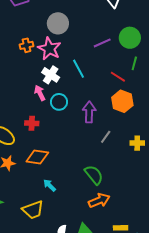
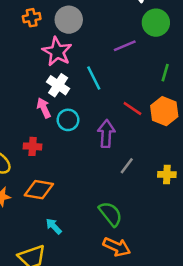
green circle: (130, 38) -> (156, 23), moved
orange cross: (27, 45) -> (32, 18), moved
red line: (118, 77) -> (132, 109), moved
orange hexagon: (122, 101) -> (164, 111), moved
orange arrow: (99, 200) -> (117, 247), turned 45

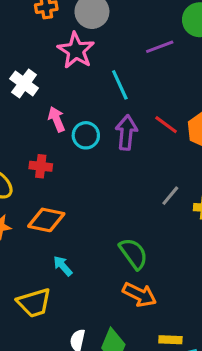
white cross: (58, 85) -> (24, 83), moved
purple arrow: (106, 134) -> (126, 132), moved
gray line: (127, 166) -> (170, 196), moved

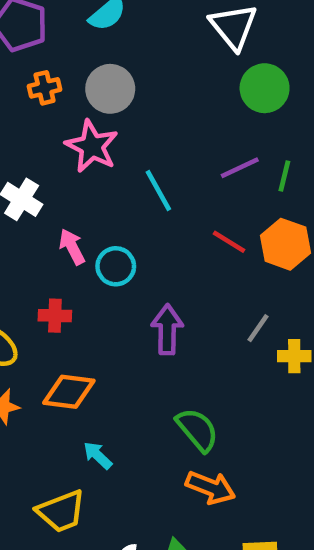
purple line: (160, 47) -> (240, 168), moved
purple arrow: (126, 132) -> (167, 330), moved
gray line: (170, 196) -> (258, 328), moved

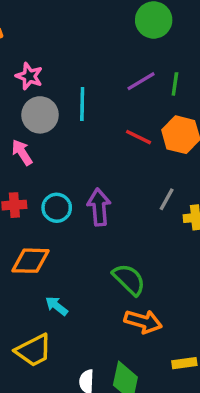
gray circle: (110, 89) -> (40, 115), moved
pink star: (92, 146) -> (29, 76), size x0.7
cyan line: (158, 190) -> (82, 104), turned 36
cyan circle: (116, 266) -> (57, 208), moved

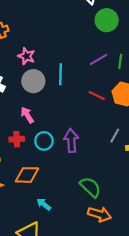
pink arrow: (22, 152) -> (27, 115), moved

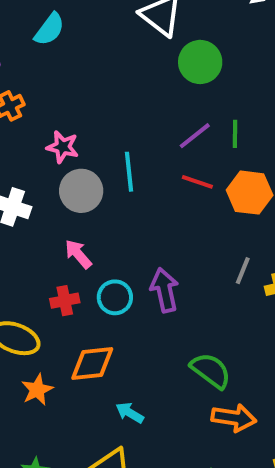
red line: (97, 96) -> (197, 182), moved

